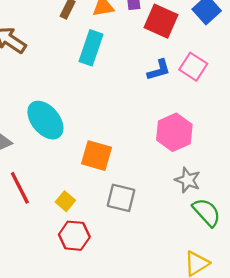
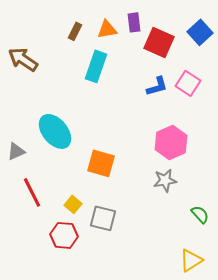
gray star: (188, 180) -> (165, 180), moved, turned -30
gray square: (121, 198) -> (103, 218), moved
green semicircle: (207, 212) -> (200, 214), size x0.7
red hexagon: (74, 236) -> (64, 235), moved

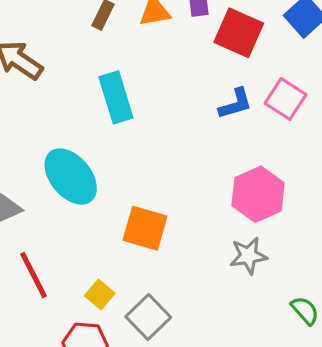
cyan rectangle: (96, 66) -> (116, 97), moved, turned -36
gray square: (103, 218) -> (148, 317), turned 32

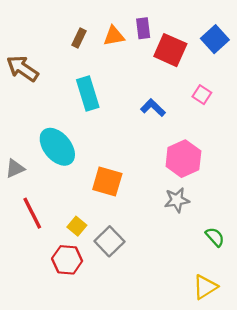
pink square: (286, 99) -> (202, 95), size x0.7
blue L-shape: (235, 104) -> (153, 108), moved, turned -120

